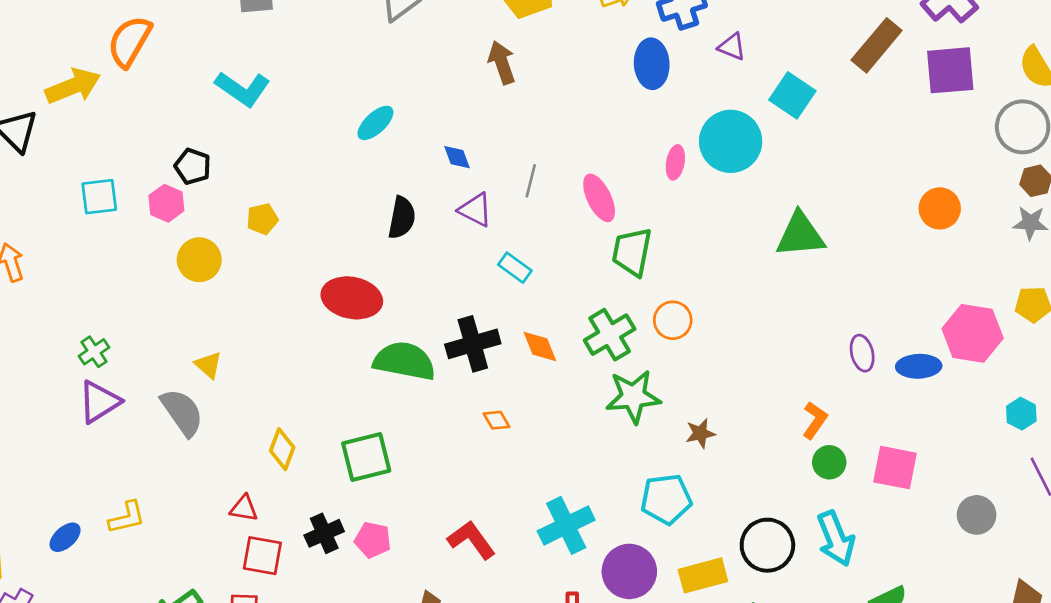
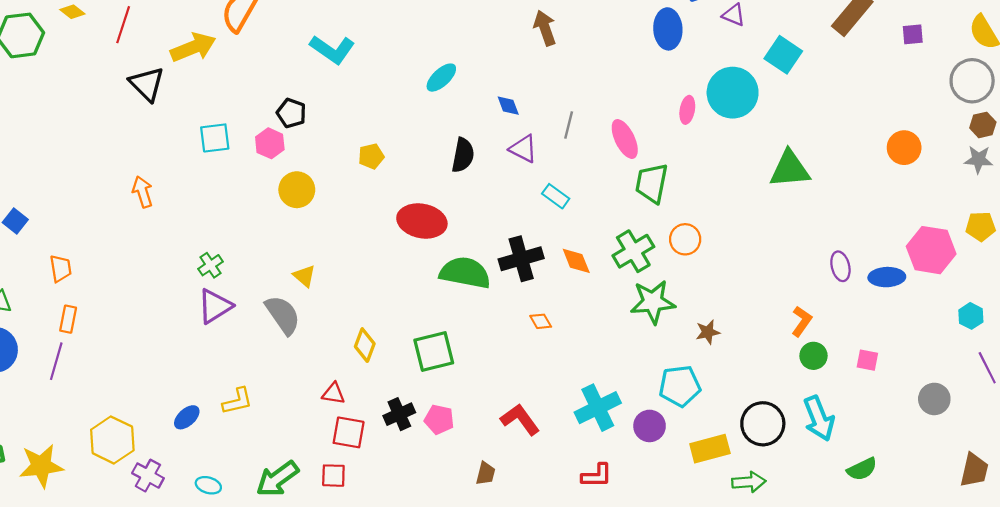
purple square: (950, 70) -> (913, 34), size x0.5
yellow pentagon: (262, 219) -> (371, 156), moved
pink square: (895, 468) -> (867, 360), size x0.6
purple circle: (629, 571) -> (650, 426), moved, size x0.7

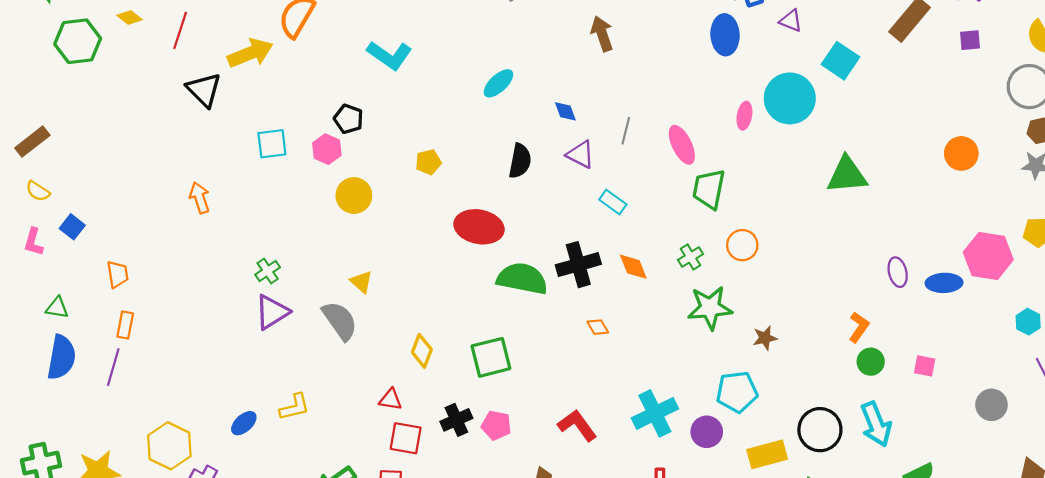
green cross: (633, 251) -> (690, 257), size x0.6

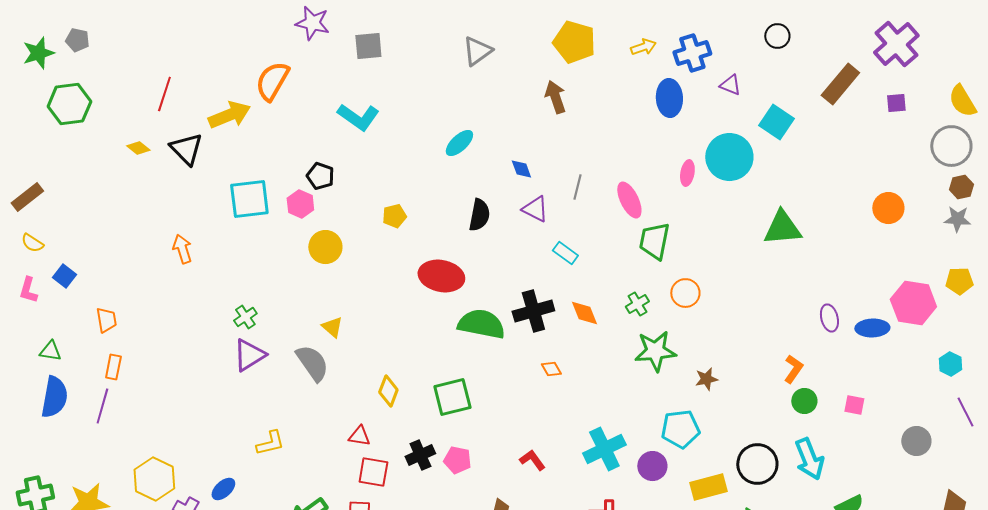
yellow diamond: (129, 17) -> (138, 148), moved
cyan square: (272, 144) -> (249, 199), size x1.4
blue ellipse: (244, 423) -> (223, 489), moved
red L-shape: (577, 425) -> (532, 460), size x0.7

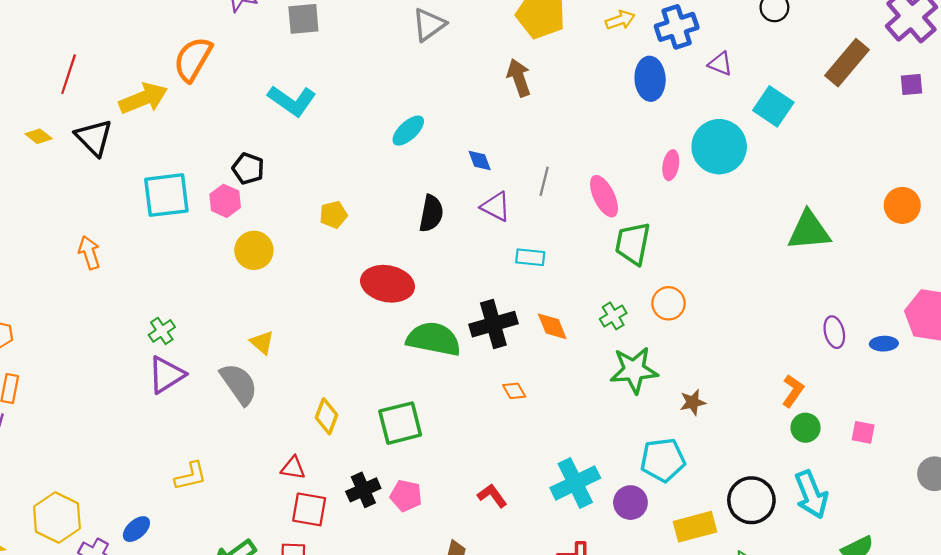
green triangle: (782, 228) -> (809, 231), moved
cyan rectangle: (565, 253) -> (530, 257), turned -30
blue ellipse: (872, 328) -> (884, 344), size x0.7

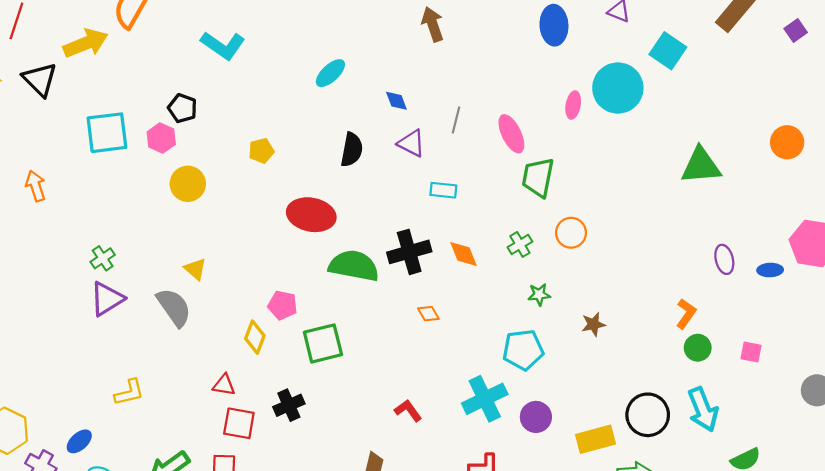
purple square: (911, 85) -> (796, 31), turned -30
green star: (634, 370) -> (539, 295), size x0.5
cyan pentagon: (663, 460) -> (523, 350), moved
pink pentagon: (406, 496) -> (283, 305), moved

